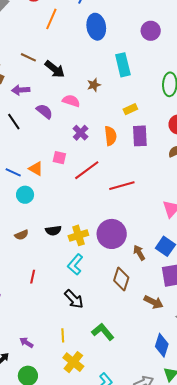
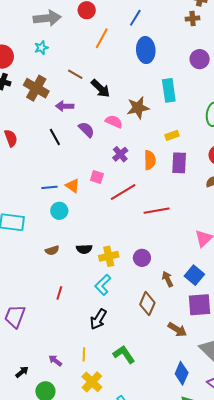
brown star: (94, 85) -> (138, 108), size x1.6
blue line: (13, 172) -> (50, 187), turned -35
purple circle: (112, 234) -> (142, 258), size x0.6
black arrow: (74, 299) -> (98, 319), turned 70
purple arrow: (26, 343) -> (55, 360), moved

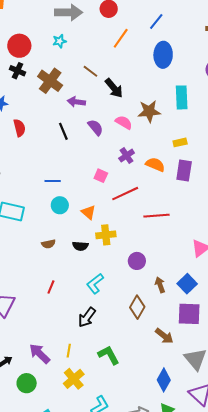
orange semicircle: (150, 160) -> (155, 165), turned -72
orange triangle: (72, 186) -> (89, 212), moved
yellow cross: (109, 256) -> (106, 235), moved
purple arrow: (55, 360) -> (40, 354), size x1.6

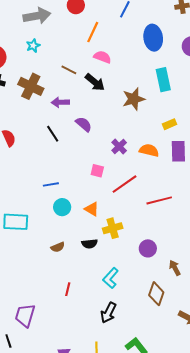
blue ellipse: (163, 55) -> (153, 38), moved
pink semicircle: (124, 122) -> (102, 57), moved

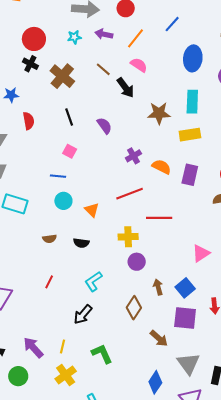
purple arrow: (60, 102) -> (104, 34), moved
yellow rectangle: (170, 124) -> (190, 135), moved, size x1.5
black line: (53, 134) -> (69, 117), moved
pink square: (97, 171) -> (70, 151), moved
yellow cross: (113, 228) -> (128, 237), moved

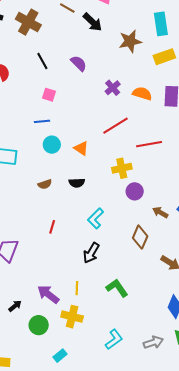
brown arrow: (158, 287) -> (160, 212), turned -35
yellow cross: (66, 375) -> (72, 317), moved, turned -30

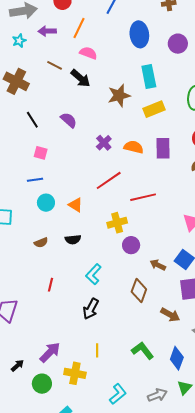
yellow line: (77, 288) -> (97, 350), moved
green L-shape: (117, 288) -> (143, 351), moved
purple arrow: (48, 294) -> (50, 352), turned 100

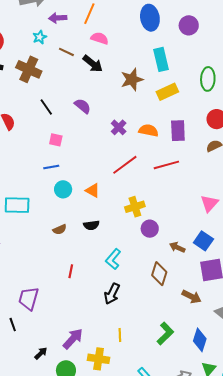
cyan star: (19, 41) -> (40, 37), moved
red line: (143, 197) -> (166, 165), moved
green L-shape: (143, 351) -> (165, 333), turned 85

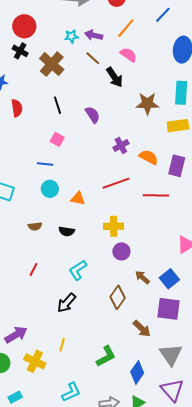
purple arrow: (58, 18) -> (94, 35), moved
orange triangle: (93, 190) -> (78, 198), turned -35

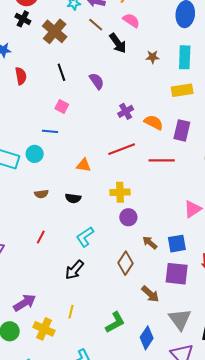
brown star: (147, 104) -> (153, 57), moved, size x0.6
cyan circle: (50, 189) -> (35, 154), moved
blue square: (169, 279) -> (177, 244), turned 30

